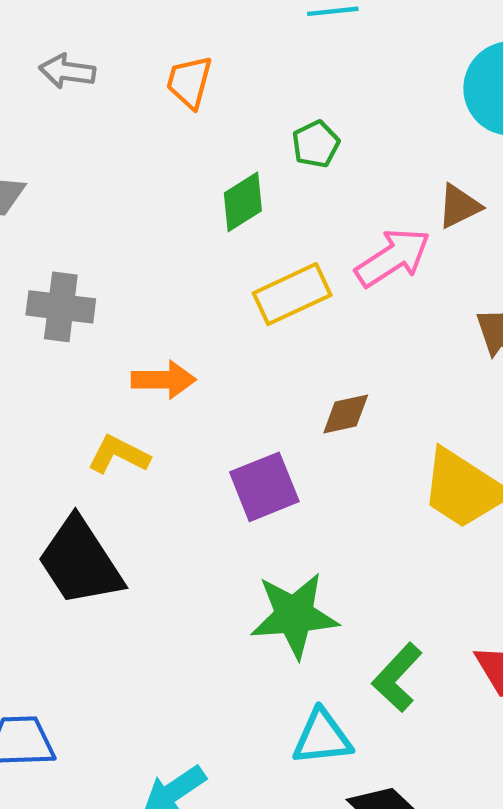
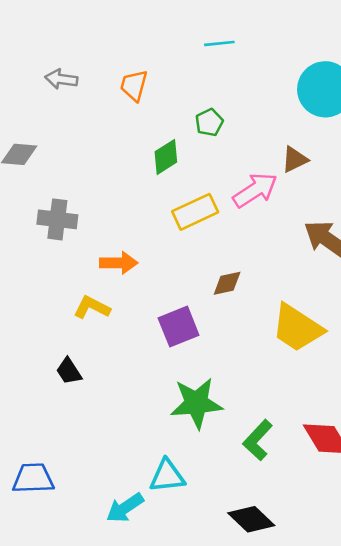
black trapezoid: (80, 562) -> (69, 371), size x0.5
cyan triangle: (322, 737) -> (167, 476), moved

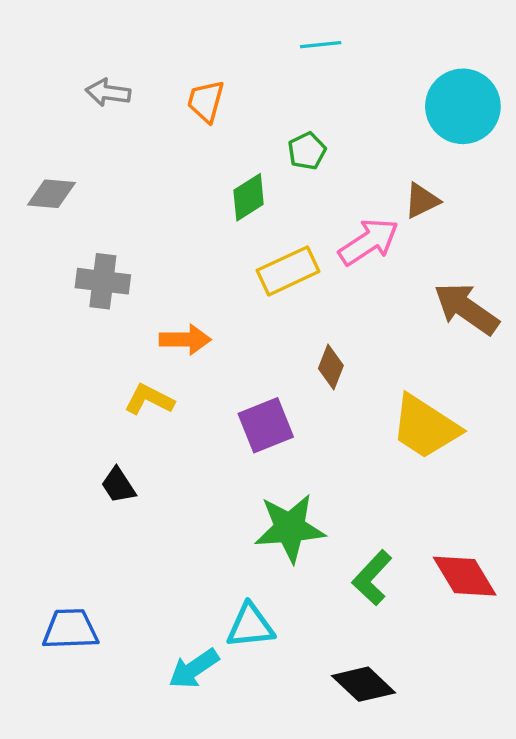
brown diamond: (227, 283) -> (331, 367), turned -56

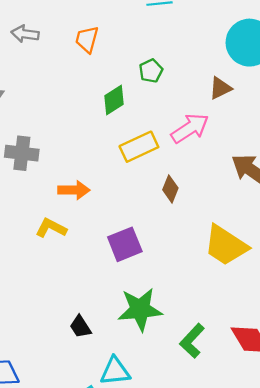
brown triangle: (422, 201) -> (220, 88), moved
brown diamond: (331, 367) -> (170, 189), moved
black trapezoid: (118, 485) -> (80, 327), moved

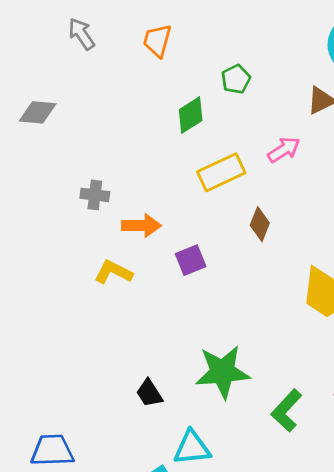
gray arrow: (25, 34) -> (81, 34), turned 48
pink arrow: (190, 128) -> (284, 150), size x0.7
gray cross: (22, 153) -> (95, 195), moved, size x0.7
purple square: (125, 244) -> (191, 260), moved, size x0.7

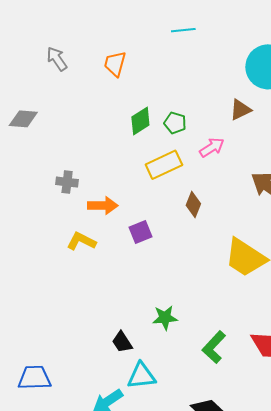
green pentagon: (236, 79) -> (175, 123), moved, turned -30
green star: (223, 372) -> (165, 318), size x0.6
black trapezoid: (149, 393) -> (122, 342), moved

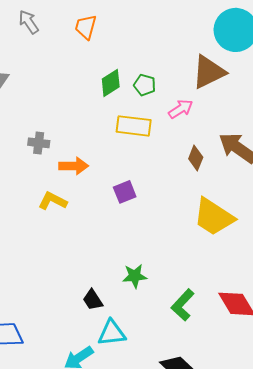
brown triangle: (240, 110) -> (209, 72), size x1.6
yellow rectangle: (164, 165) -> (134, 126), turned 32
brown diamond: (193, 205) -> (196, 158), moved
purple square: (140, 232) -> (125, 192), moved

